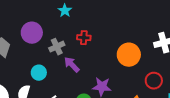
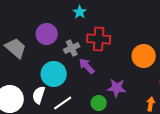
red cross: (84, 38) -> (99, 39), size x1.6
cyan circle: (39, 73) -> (54, 74), size x1.6

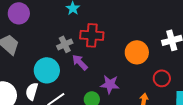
purple circle: (47, 34) -> (19, 13), moved

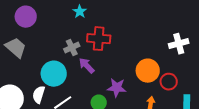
orange circle: (137, 52) -> (148, 71), moved

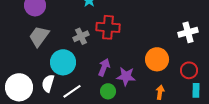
gray trapezoid: (16, 48) -> (39, 36), moved, turned -95
purple arrow: (87, 66) -> (104, 67), moved, turned 66
red circle: (169, 82) -> (189, 70), moved

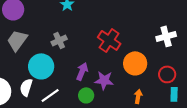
red cross: (108, 27) -> (109, 40), moved, turned 30

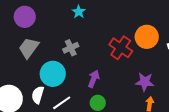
orange circle: (135, 63) -> (147, 37), moved
purple star: (104, 80) -> (145, 82), moved

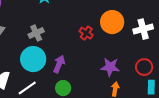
red cross: (121, 48) -> (86, 33), size x0.6
cyan circle: (53, 74) -> (33, 59), moved

